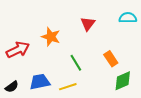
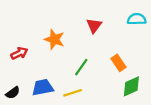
red arrow: (18, 50) -> (19, 53), size x0.7
green line: (76, 63) -> (81, 67), turned 66

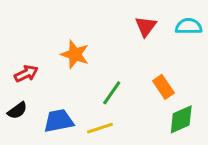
red triangle: (94, 26) -> (146, 26), moved
black semicircle: (13, 93) -> (17, 110), moved

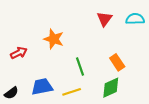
green line: (112, 93) -> (80, 67), turned -54
black semicircle: (17, 110) -> (11, 93), moved
green diamond: (181, 119) -> (111, 88), moved

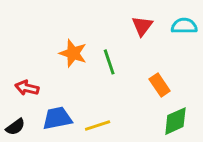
red arrow: (19, 53) -> (27, 88), moved, turned -140
green line: (80, 67) -> (109, 62), moved
green diamond: (111, 88) -> (175, 121), moved

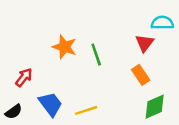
red triangle: (142, 26) -> (144, 43), moved
red arrow: (27, 88) -> (24, 77), turned 114
blue trapezoid: (57, 118) -> (50, 104), turned 64

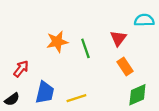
red triangle: (144, 43) -> (118, 38), moved
orange star: (64, 47) -> (57, 42), turned -30
blue trapezoid: (50, 104) -> (45, 92), turned 50

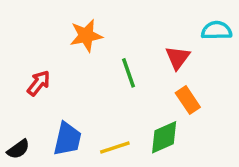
orange star: (57, 42) -> (86, 36), moved
red arrow: (21, 69) -> (39, 83), moved
green diamond: (137, 95) -> (164, 137), moved

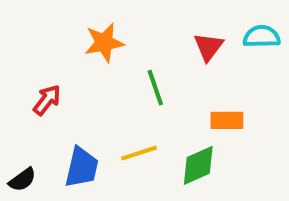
red triangle: (178, 58) -> (208, 47), moved
orange rectangle: (188, 100) -> (227, 120), turned -56
yellow line: (115, 147) -> (139, 153), moved

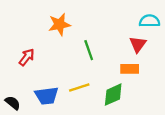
red triangle: (208, 47) -> (138, 44), moved
blue trapezoid: (82, 167) -> (47, 96), turned 70
black semicircle: (22, 180) -> (13, 103), turned -105

